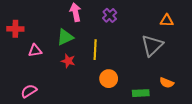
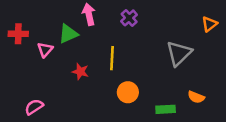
orange triangle: (167, 21) -> (209, 24), moved, turned -40
green triangle: (65, 37) -> (68, 34), moved
pink triangle: (35, 51) -> (45, 50), moved, turned -40

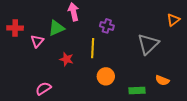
purple cross: (129, 18) -> (107, 26), moved, turned -32
pink semicircle: (34, 107) -> (43, 88), moved

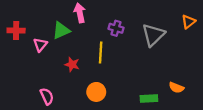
gray triangle: (148, 44) -> (153, 35), moved
orange circle: (106, 76) -> (96, 92), moved
pink semicircle: (43, 88) -> (47, 96), turned 98

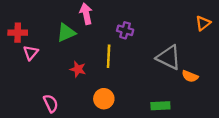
gray triangle: (153, 35) -> (169, 57), moved, turned -50
pink triangle: (40, 45) -> (31, 53), moved
orange semicircle: (176, 88) -> (190, 76), moved

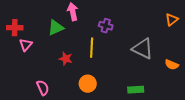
orange semicircle: (190, 76) -> (172, 65), moved

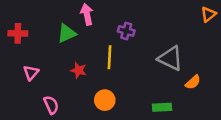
orange triangle: (172, 20) -> (208, 14), moved
pink triangle: (26, 45) -> (31, 73), moved
orange semicircle: (172, 65) -> (193, 82), moved, turned -64

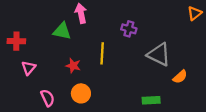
purple cross: (126, 31) -> (129, 29), moved
red cross: (18, 33) -> (16, 41), moved
green triangle: (67, 33) -> (62, 31), turned 36
orange circle: (105, 100) -> (81, 93), moved

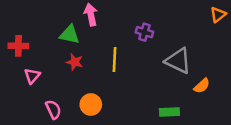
red star: (73, 66) -> (75, 62), moved

